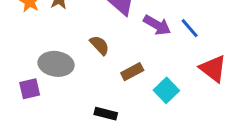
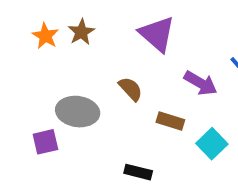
purple arrow: (157, 25) -> (201, 83), moved
brown rectangle: (132, 72) -> (170, 121), turned 45

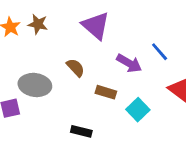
brown star: (81, 32) -> (38, 24), turned -30

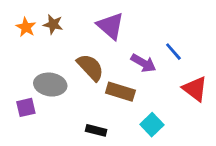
brown semicircle: (75, 68) -> (90, 67), size x1.5
brown rectangle: (106, 92) -> (120, 92), size x1.4
cyan square: (138, 110) -> (152, 125), moved

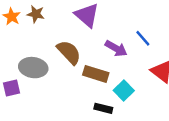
cyan square: (152, 125) -> (124, 91), moved
black rectangle: (96, 130) -> (103, 108), moved

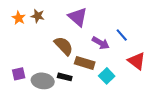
gray ellipse: (33, 68) -> (43, 81), moved
black rectangle: (103, 108) -> (65, 77), moved

